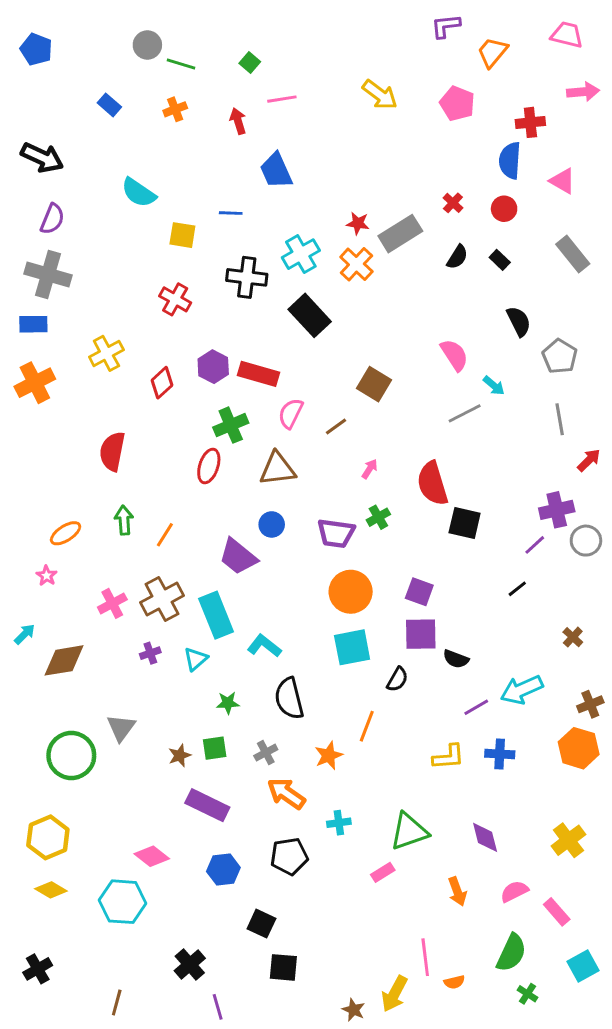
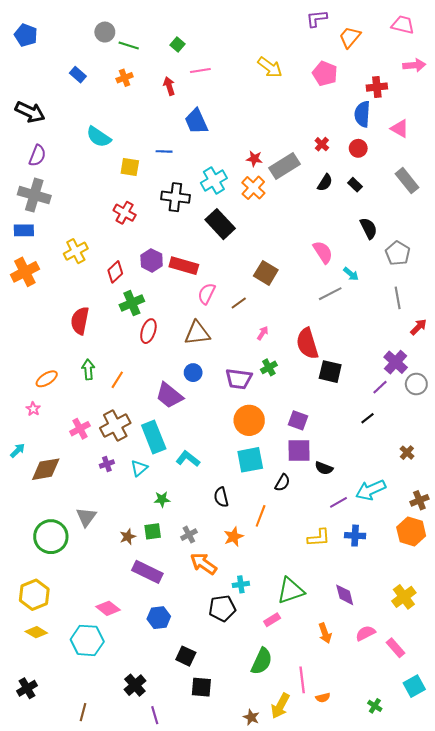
green cross: (231, 425) -> (132, 303), moved
purple cross: (557, 510) -> (396, 362), turned -35
black semicircle: (289, 698) -> (221, 497), moved, size x0.7
black pentagon: (289, 856) -> (222, 608), moved
green semicircle: (511, 953) -> (262, 661), moved

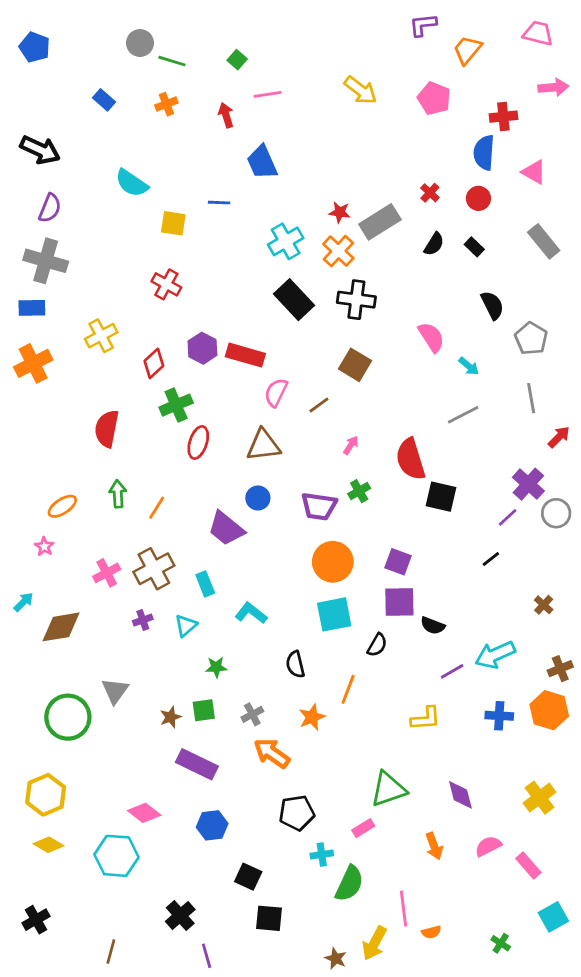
black cross: (175, 197) -> (356, 300), moved
gray line: (330, 294) -> (463, 415), moved
cyan rectangle: (154, 437) -> (205, 584), size x0.6
blue cross: (355, 536) -> (499, 716), moved
cyan cross: (241, 584) -> (322, 854), moved

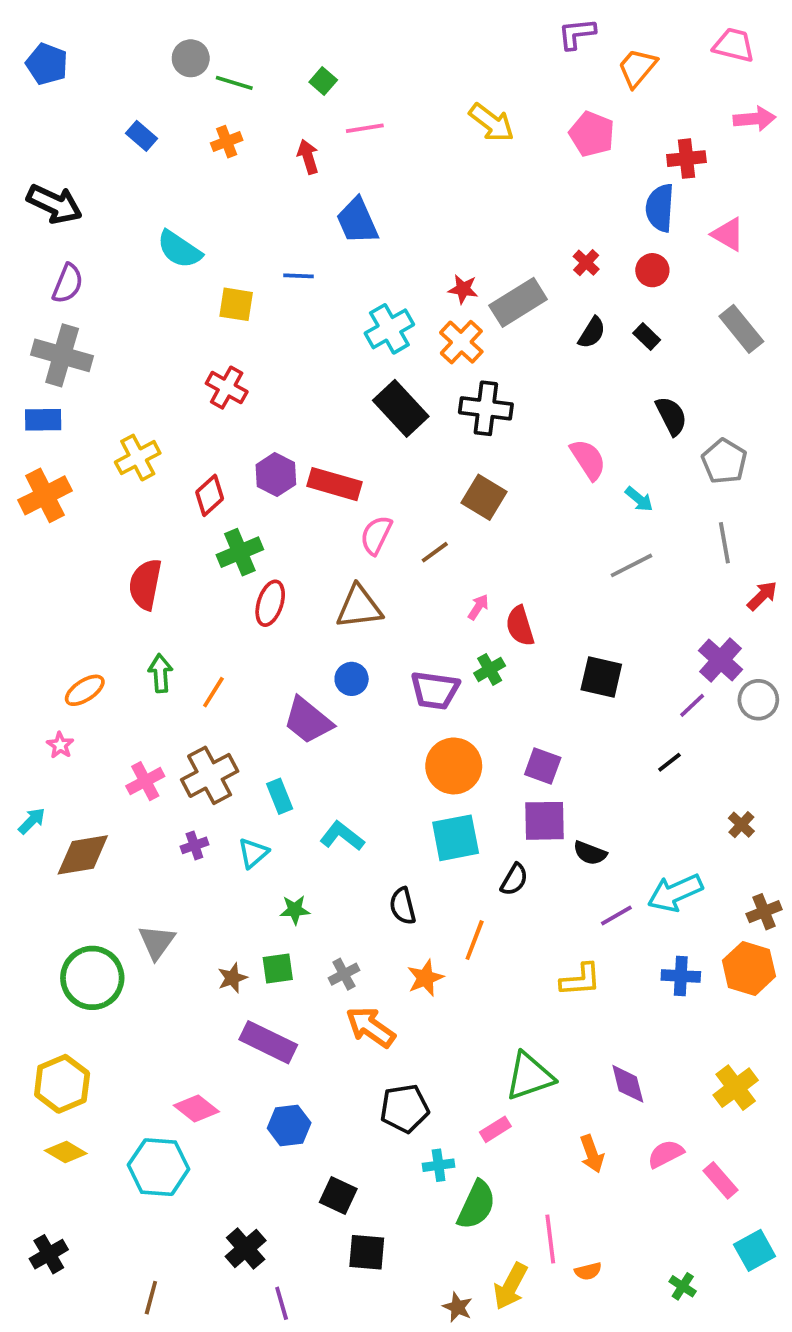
red semicircle: (410, 459) -> (520, 626), moved, size x0.7

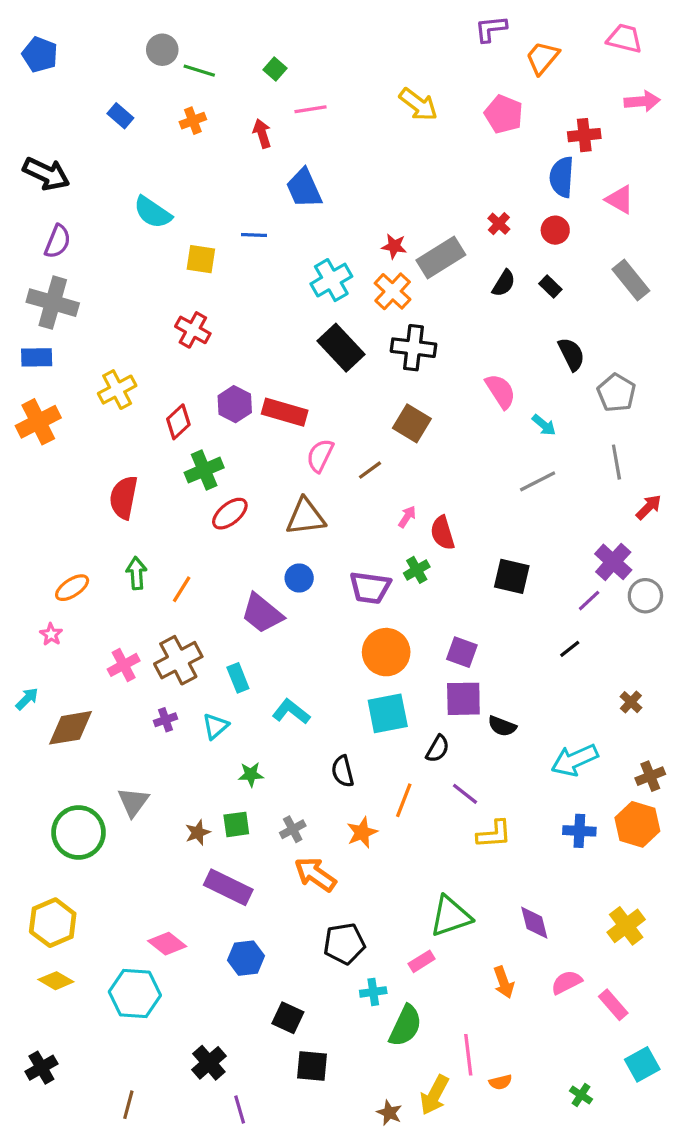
red ellipse: (270, 603) -> (230, 514), turned 33
purple line: (616, 915) -> (465, 794), moved, turned 68

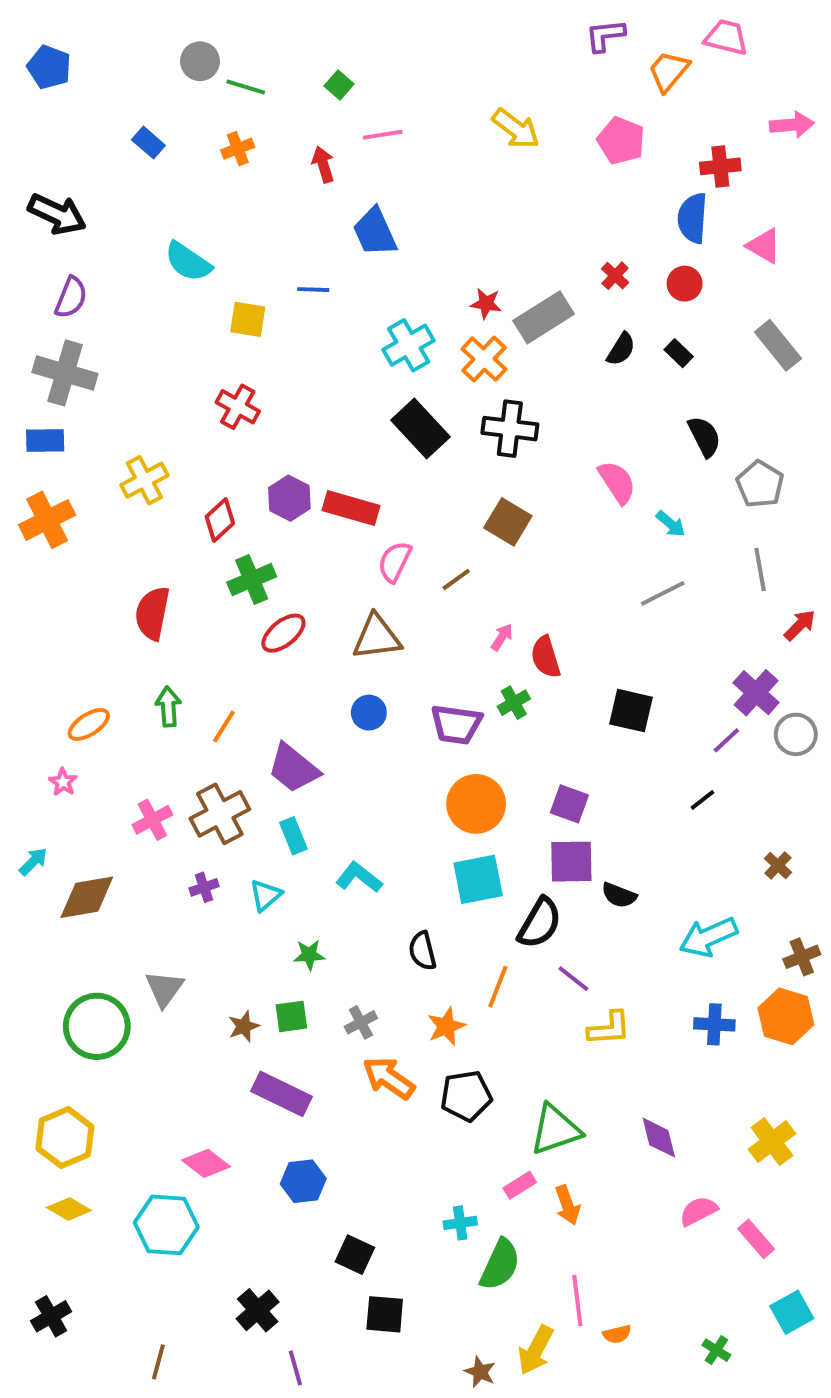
pink trapezoid: (624, 38) -> (726, 37), moved
purple trapezoid: (262, 613) -> (293, 768), moved
black semicircle: (438, 749) -> (540, 923), size x1.5
black pentagon: (344, 944) -> (466, 1096), moved
orange arrow: (504, 982) -> (567, 1205), moved

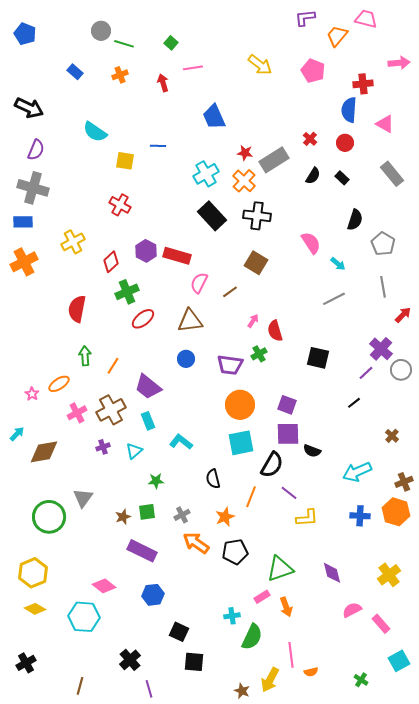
blue trapezoid: (375, 232) -> (214, 117), moved
black semicircle: (704, 437) -> (355, 220), turned 45
orange ellipse: (89, 724) -> (59, 384), moved

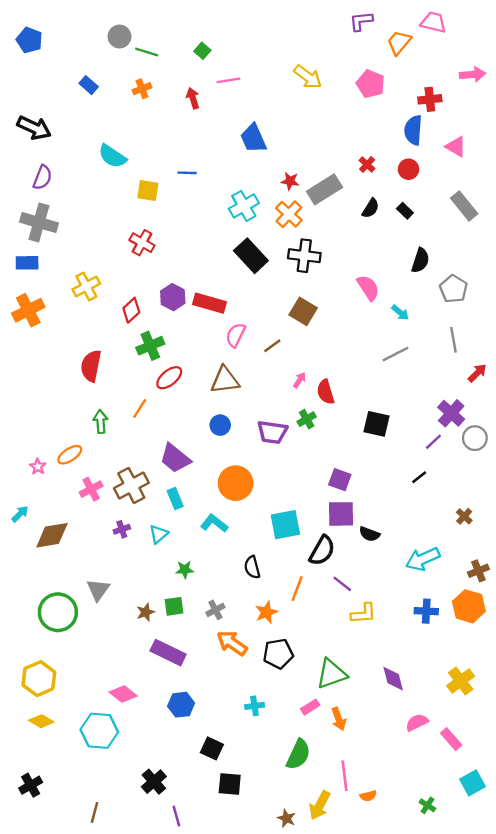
orange line: (113, 366) -> (140, 409), moved
orange circle: (240, 405) -> (236, 483), moved
cyan cross: (232, 616) -> (255, 706), moved

